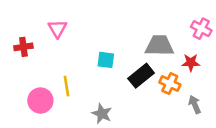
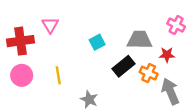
red cross: (23, 47) -> (21, 41), size x1.6
cyan square: (106, 60) -> (97, 42), moved, turned -35
pink circle: (40, 101) -> (22, 75), moved
gray arrow: (195, 104) -> (170, 91), size x1.6

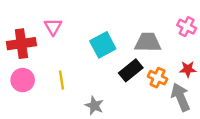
cyan square: (97, 42) -> (103, 45), size x1.5
red star: (167, 55) -> (188, 69), moved

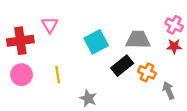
red star: (188, 69) -> (174, 46), moved
gray arrow: (181, 97) -> (168, 90), size x0.7

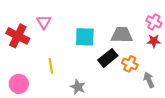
red cross: (20, 41) -> (18, 36), turned 35
cyan square: (96, 42) -> (85, 37), turned 30
pink circle: (21, 75) -> (19, 84), moved

